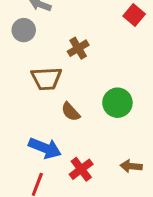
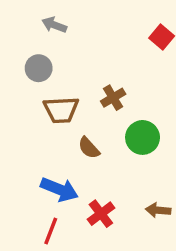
gray circle: (24, 30) -> (39, 68), moved
brown cross: (78, 48) -> (113, 98), moved

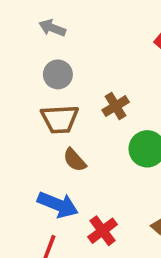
gray circle: (39, 68) -> (58, 74), moved
brown semicircle: (89, 148) -> (75, 160), moved

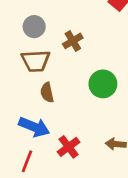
brown cross: (116, 106) -> (73, 41), moved
brown semicircle: (75, 160) -> (47, 92), turned 30

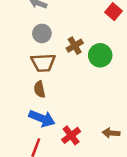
green circle: (103, 84) -> (100, 55), moved
brown semicircle: (47, 92) -> (39, 89), moved

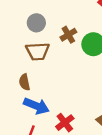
brown semicircle: (39, 89) -> (24, 82), moved

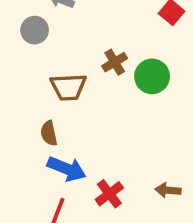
gray circle: (36, 23) -> (35, 30), moved

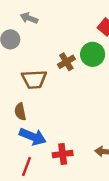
green circle: (152, 76) -> (93, 54), moved
red cross: (109, 194) -> (63, 154), turned 30

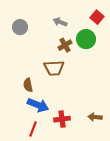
gray arrow: (29, 18) -> (60, 22), moved
brown trapezoid: (34, 79) -> (54, 68), moved

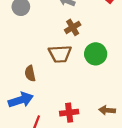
green circle: (86, 39) -> (96, 54), moved
blue arrow: (38, 105) -> (21, 100), moved, turned -40

